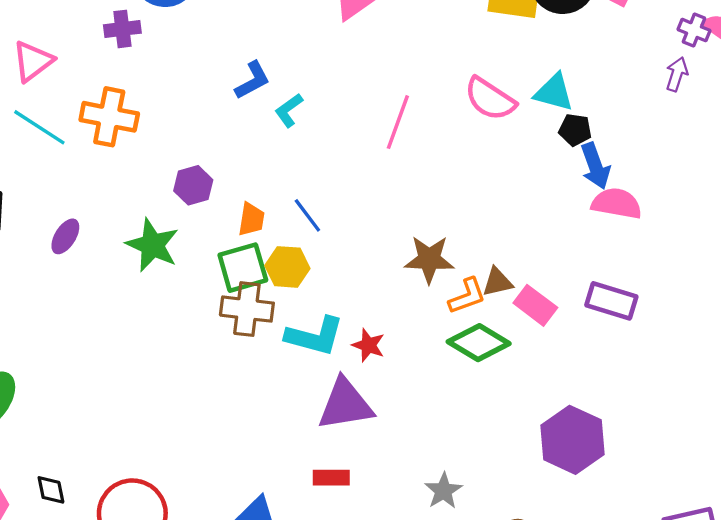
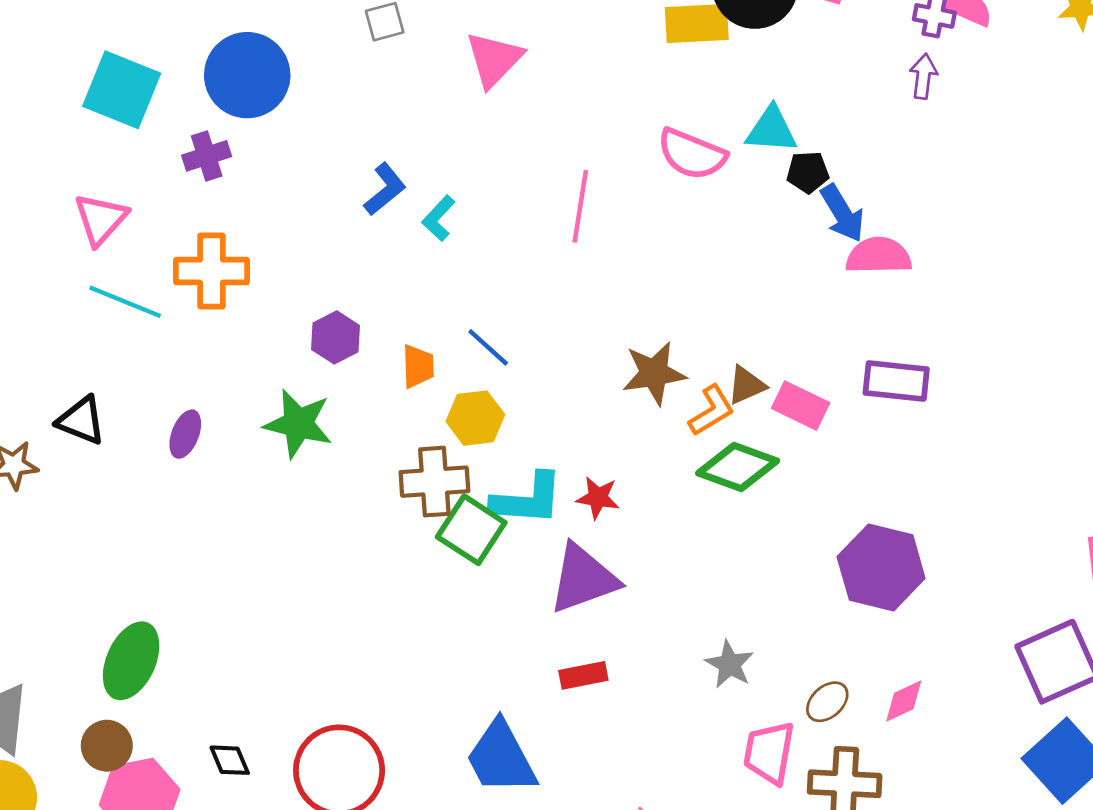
green square: (243, 268) -> (471, 530), moved, turned -30

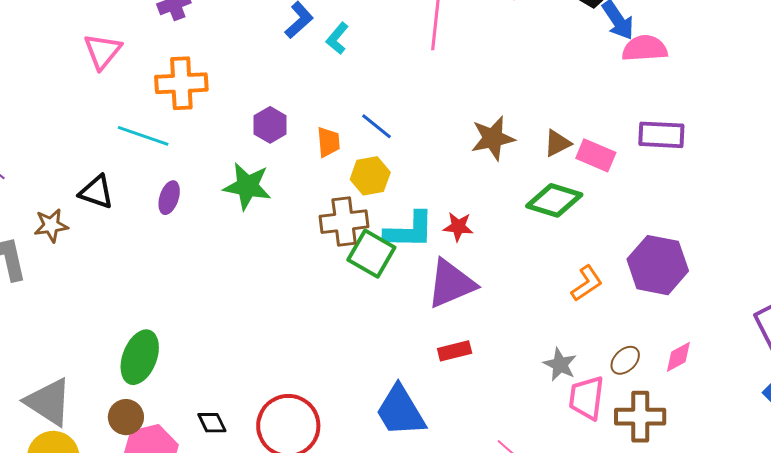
cyan line: (125, 302) -> (143, 136), moved
orange L-shape: (711, 411) -> (587, 283), moved
gray star: (729, 664) -> (560, 365), moved

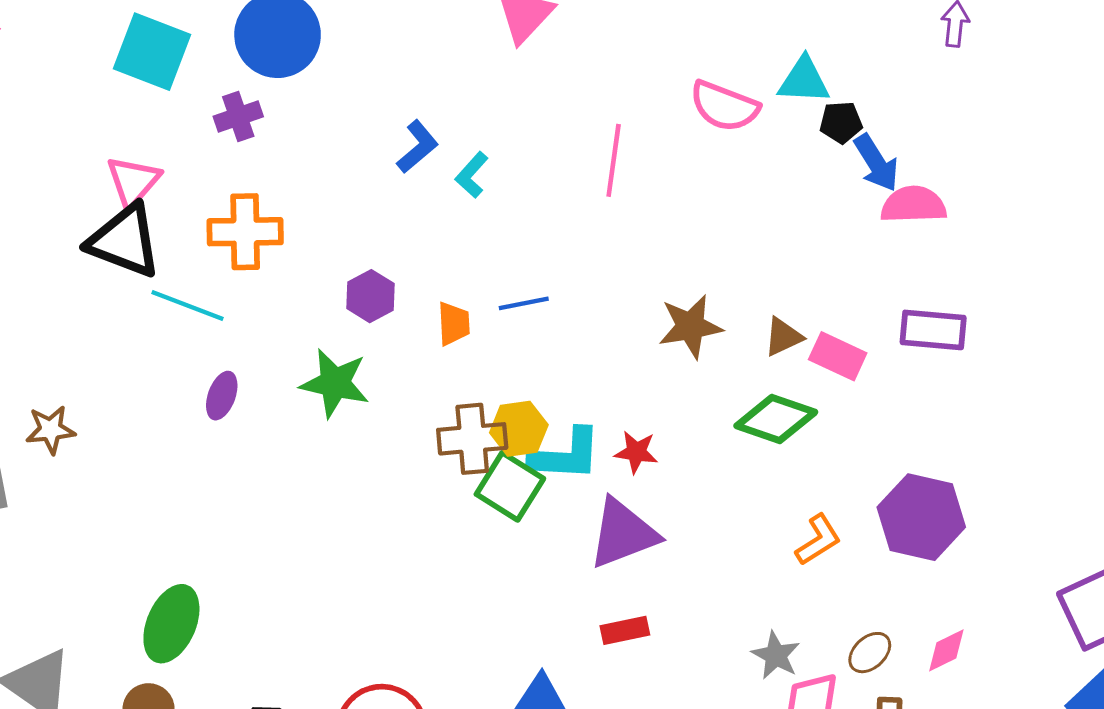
blue line: (377, 126) -> (524, 303), turned -52
yellow hexagon: (370, 176) -> (519, 429), moved
black triangle: (96, 192) -> (124, 241), moved, size x1.5

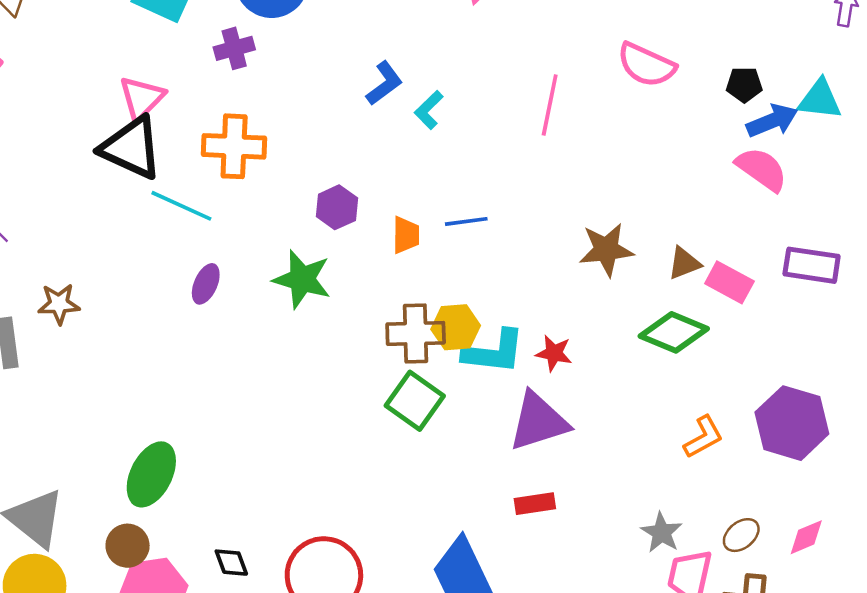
cyan triangle: (804, 80) -> (820, 99), moved
blue arrow: (876, 163) -> (772, 121), turned -84
pink semicircle: (913, 205) -> (762, 169), moved, turned 34
green square: (510, 486) -> (415, 401), moved

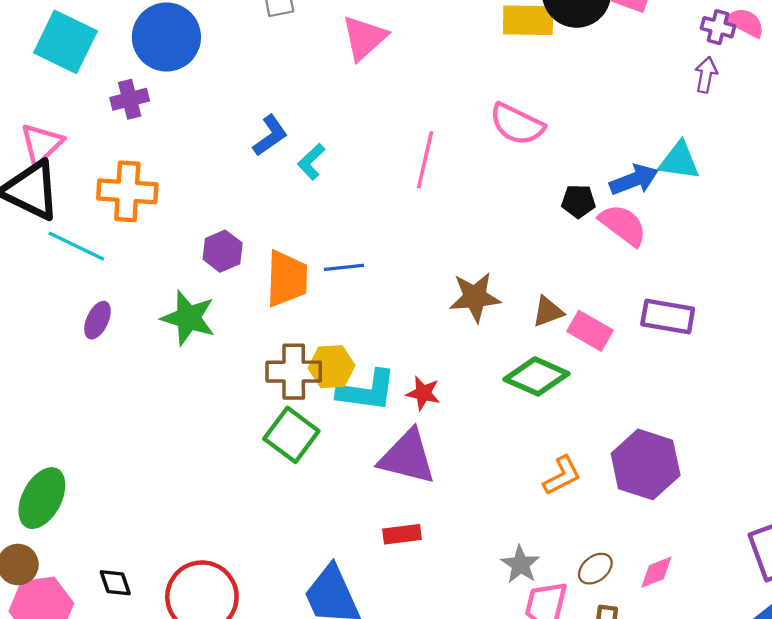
black pentagon: (744, 85) -> (578, 201), moved
orange trapezoid: (406, 235) -> (287, 279), size x1.6
purple triangle: (538, 421) -> (407, 457), turned 30

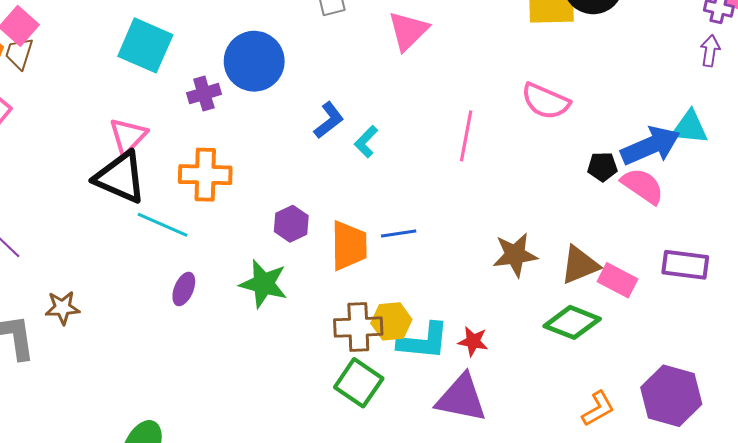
blue circle: (166, 37) -> (254, 61), moved
blue arrow: (634, 180) -> (651, 146), size x1.4
brown triangle: (548, 312) -> (580, 265), size x1.4

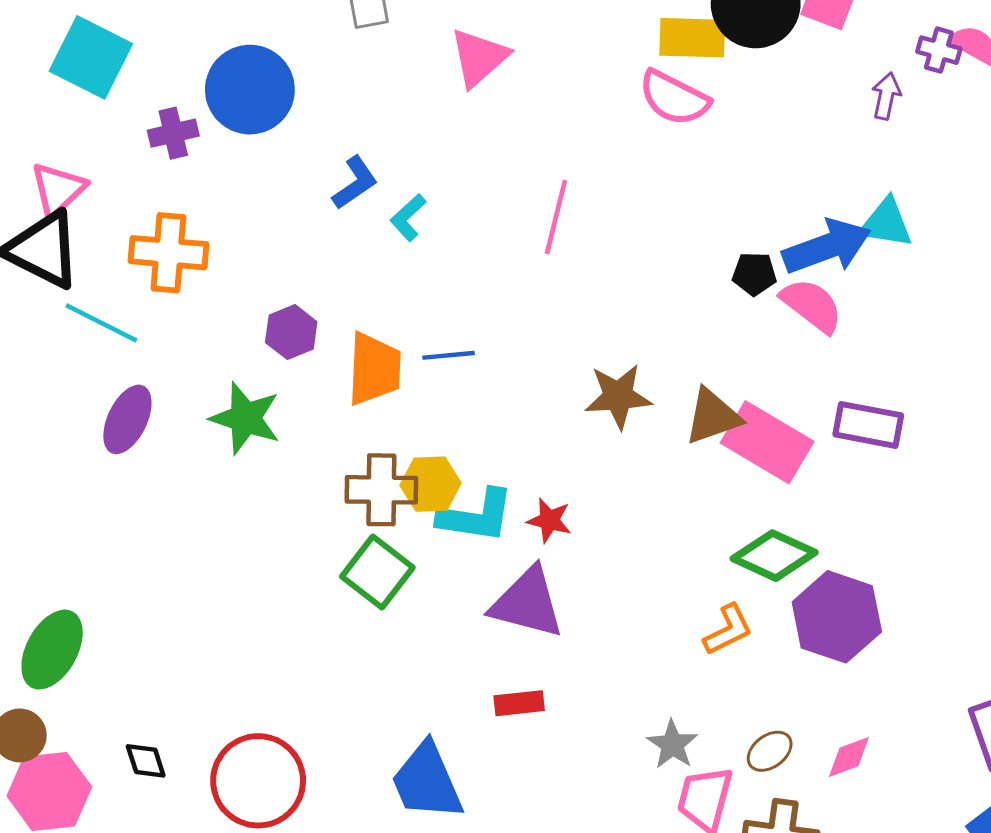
purple arrow: (710, 51) -> (886, 96), moved
pink semicircle: (546, 101) -> (674, 98), moved
pink rectangle: (617, 280) -> (767, 442), size x1.5
purple ellipse: (184, 289) -> (127, 419), size x1.4
green diamond: (572, 322) -> (774, 556), moved

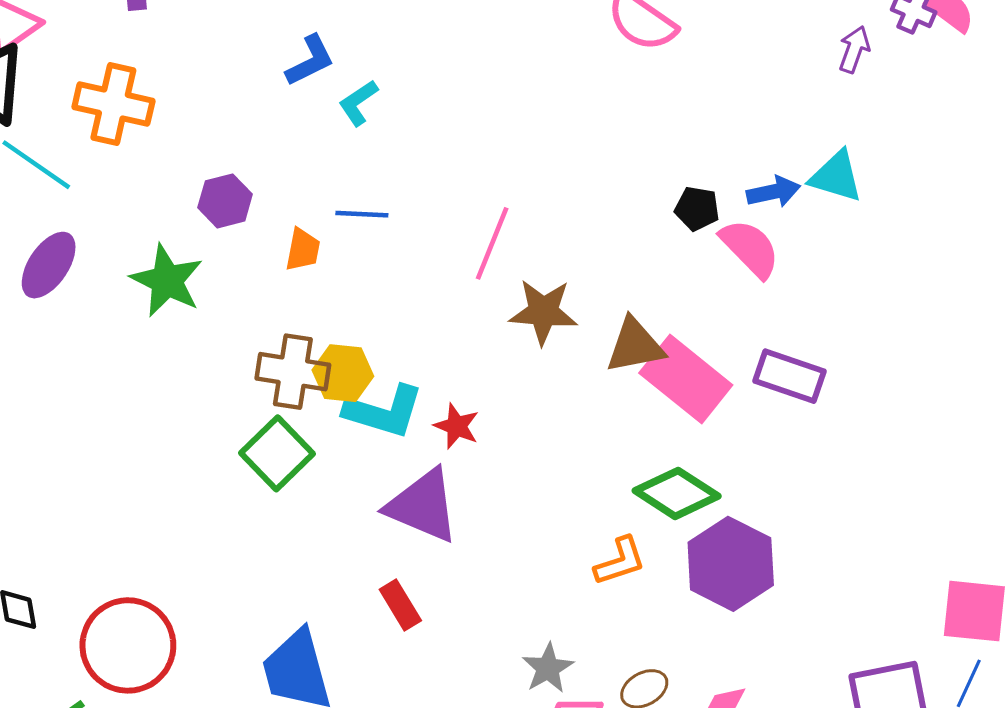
pink line: (556, 217) -> (492, 243), moved
blue arrow: (827, 247) -> (773, 192), size x0.6
blue line: (449, 355) -> (362, 214), moved
orange trapezoid: (374, 369) -> (303, 250), size x0.6
red rectangle: (519, 703) -> (400, 605), turned 57

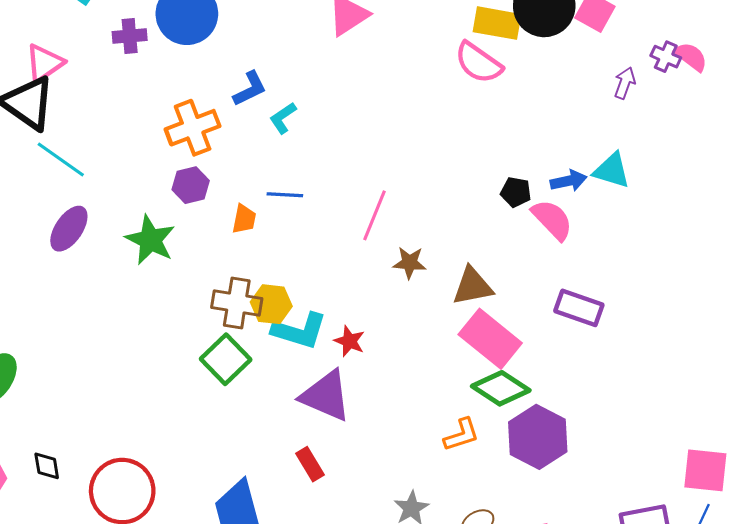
orange cross: (113, 104) -> (193, 128), moved, turned -34
brown star: (543, 312) -> (410, 263), size x0.7
pink rectangle: (686, 379) -> (490, 339), moved

